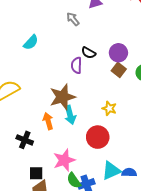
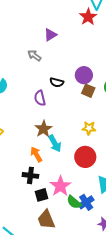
purple semicircle: (77, 65) -> (40, 98), moved
brown star: (62, 97) -> (44, 129), size x0.7
black cross: (25, 140) -> (30, 175), moved
black square: (36, 173) -> (42, 195), moved

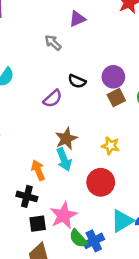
brown square: (88, 91) -> (116, 98), turned 32
purple semicircle: (40, 98) -> (53, 99), turned -126
brown star: (44, 129) -> (66, 139), moved

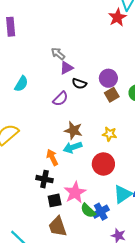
purple triangle: (77, 19) -> (66, 68), moved
brown star: (66, 139) -> (73, 130), turned -30
cyan arrow: (64, 159) -> (73, 147), turned 96

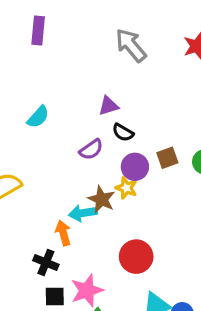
gray arrow: (58, 54) -> (131, 45), moved, size x1.6
purple circle: (108, 78) -> (135, 167), moved
yellow star: (110, 134) -> (126, 188), moved
cyan arrow: (73, 147) -> (83, 213), moved

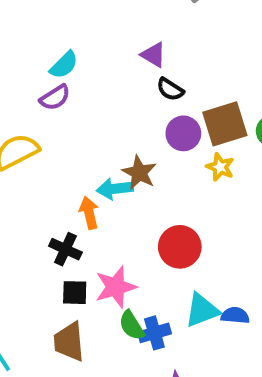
purple triangle: (109, 106) -> (154, 55), turned 45
purple semicircle: (91, 149) -> (55, 97), moved
brown square: (167, 158) -> (225, 124), size x1.6
yellow star: (126, 188) -> (220, 167), moved

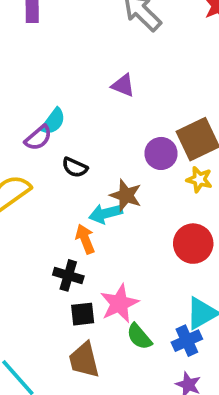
cyan semicircle: (64, 65) -> (53, 121), moved
black semicircle: (170, 89) -> (75, 167), moved
red circle: (180, 247) -> (193, 244), moved
blue cross: (154, 333) -> (187, 341), moved

